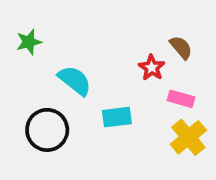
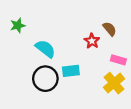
pink rectangle: (181, 99) -> (118, 60), moved
black circle: (47, 130) -> (45, 79), moved

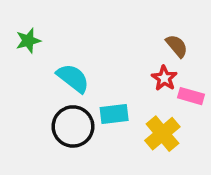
red star: (92, 41) -> (164, 78), moved
yellow cross: (114, 83) -> (162, 134), moved

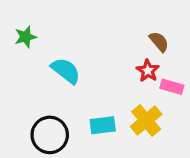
cyan rectangle: (114, 114) -> (103, 125), moved
black circle: (73, 126) -> (50, 135), moved

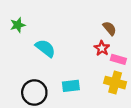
yellow cross: (146, 120) -> (115, 83), moved, turned -35

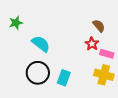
cyan rectangle: (71, 86) -> (64, 78), turned -63
black circle: (34, 93) -> (38, 73), moved

